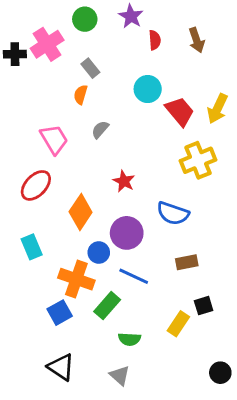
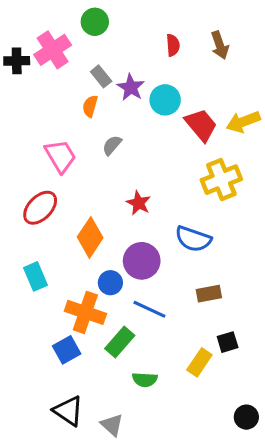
purple star: (131, 16) -> (131, 87), moved
yellow arrow: (218, 109) -> (243, 122), turned 44
gray triangle: (120, 375) -> (112, 425), moved

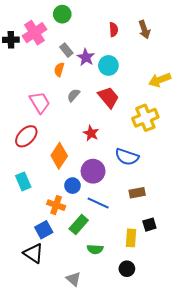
red trapezoid: (201, 125) -> (108, 97), moved
orange cross: (85, 312) -> (56, 205), size x0.7
yellow rectangle: (199, 362) -> (131, 238), turned -30
black triangle: (68, 411) -> (33, 253), moved
black circle: (246, 417) -> (127, 269), moved

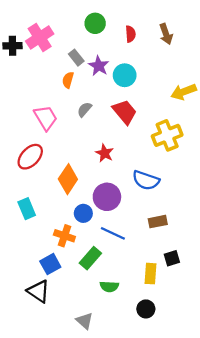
green circle: (62, 14) -> (95, 23), moved

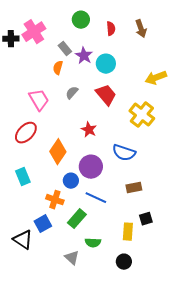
yellow cross: (167, 135) -> (142, 115), turned -30
black triangle: (38, 291) -> (23, 240), moved
gray triangle: (85, 321) -> (72, 258), moved

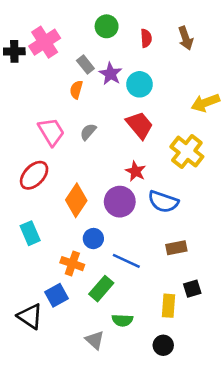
gray semicircle: (72, 93) -> (88, 132), moved
red star: (89, 130) -> (136, 171), moved
purple circle: (91, 167) -> (120, 202), moved

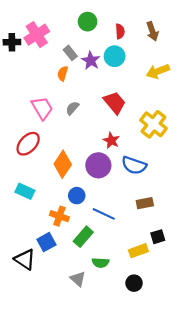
cyan circle: (140, 84) -> (115, 56), moved
yellow arrow: (205, 103) -> (158, 71), moved
cyan rectangle: (30, 233) -> (25, 191), turned -42
yellow rectangle: (168, 306) -> (138, 251), turned 66

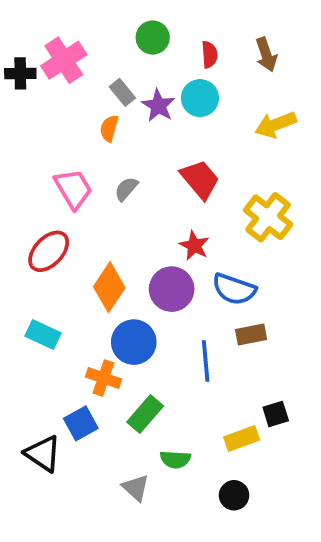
blue circle: (77, 196) -> (134, 342), size x1.5
brown rectangle: (145, 203) -> (251, 335), moved
blue line: (104, 214) -> (206, 361), moved, turned 60

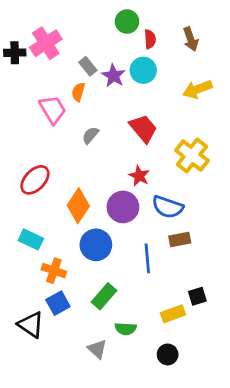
green circle: (153, 38) -> (127, 22), moved
pink trapezoid: (73, 189) -> (53, 110), moved
orange cross: (104, 378) -> (54, 271), moved

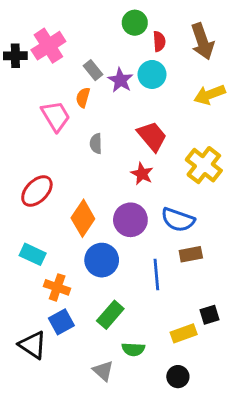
brown arrow: (191, 39) -> (202, 41), size x1.4
gray semicircle: (90, 135) -> (96, 144), turned -42
red star: (139, 176) -> (142, 174), moved

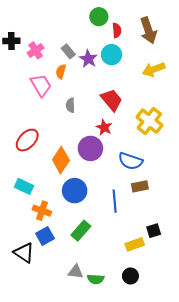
pink cross: (48, 46) -> (36, 50), moved, size x0.7
purple circle: (130, 220) -> (90, 148), moved
green semicircle: (133, 349) -> (96, 279), moved
gray triangle: (103, 371) -> (76, 272), turned -35

